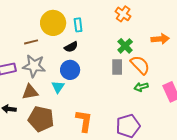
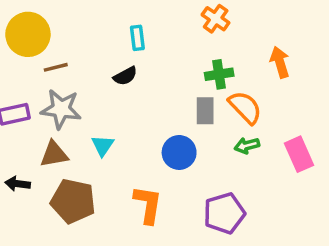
yellow circle: (53, 23) -> (28, 34), moved
orange arrow: (160, 39) -> (280, 62), turned -102
green cross: (125, 46) -> (219, 74), turned 35
blue circle: (70, 70) -> (179, 152), moved

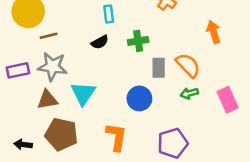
green cross: (219, 74) -> (138, 41), moved
cyan triangle: (103, 146) -> (83, 93), size x1.5
black arrow: (18, 184) -> (23, 145), moved

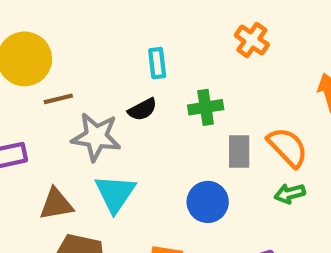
gray star: (52, 66) -> (96, 137), moved

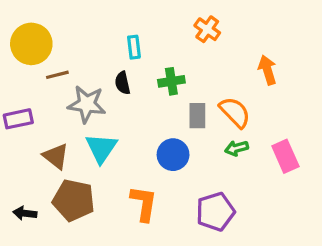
black semicircle: (142, 109) -> (123, 83), turned 105
brown triangle: (56, 204) -> (56, 156), turned 48

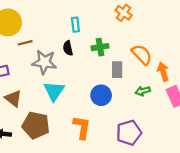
orange arrow: (267, 70) -> (163, 72), moved
orange semicircle: (235, 112) -> (142, 55), moved
brown triangle: (56, 156) -> (13, 98), moved

